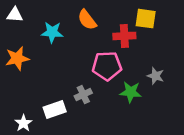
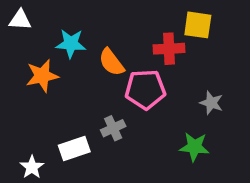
orange semicircle: (87, 20) -> (111, 62), moved
orange star: (17, 58) -> (42, 76), moved
green star: (131, 92) -> (194, 147), moved

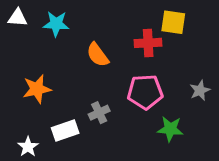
cyan star: (71, 44) -> (56, 24), moved
orange star: (42, 76) -> (37, 89), moved
pink pentagon: (145, 89) -> (145, 92), moved
gray star: (211, 103) -> (200, 90), moved, turned 30

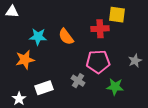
cyan star: (56, 24) -> (38, 37), moved
gray cross: (99, 113) -> (78, 81), moved, turned -32

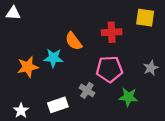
yellow square: (117, 15) -> (145, 18), moved
cyan star: (38, 37) -> (53, 58), moved
white rectangle: (44, 88) -> (58, 105), moved

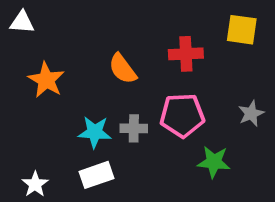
cyan star: (53, 58) -> (95, 132), moved
orange star: (28, 67) -> (46, 80), moved, turned -30
gray cross: (87, 90) -> (134, 128), moved, turned -32

